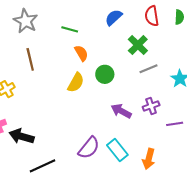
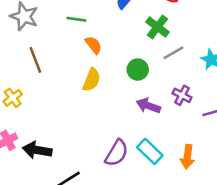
green circle: (105, 74) -> (138, 70), moved
purple cross: (151, 106) -> (182, 95), turned -35

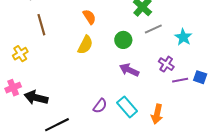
purple cross: (182, 95) -> (166, 64), moved
purple semicircle: (117, 153) -> (100, 106), size x0.7

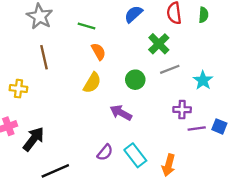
yellow cross: (20, 54) -> (18, 89), turned 35
purple cross: (166, 64) -> (182, 110), turned -35
purple arrow: (129, 70) -> (121, 113), moved
black arrow: (36, 98) -> (34, 139), turned 110

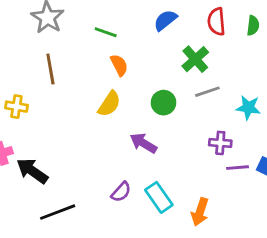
cyan star: (203, 80) -> (248, 108), turned -30
black arrow: (34, 139) -> (32, 171), turned -95

